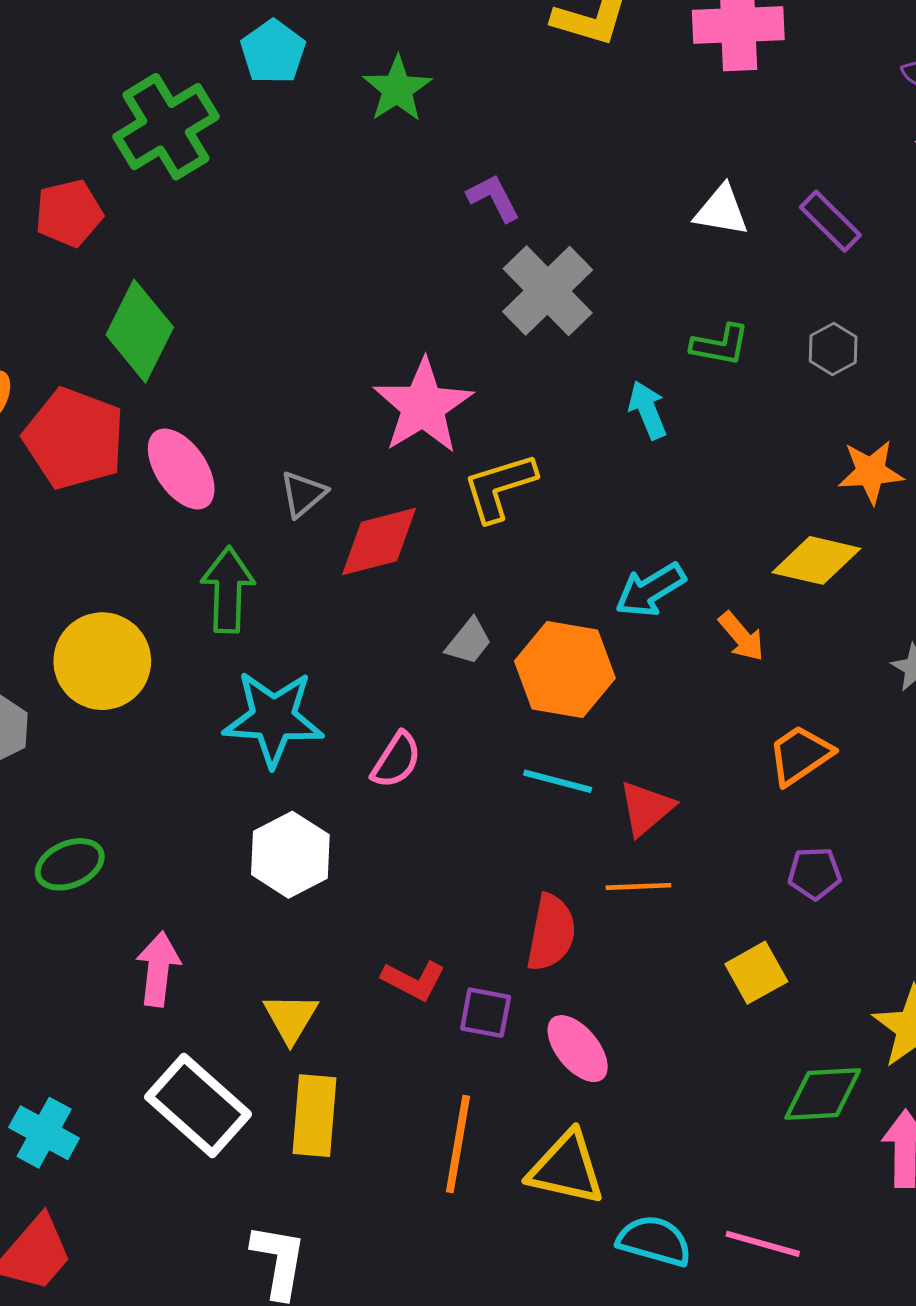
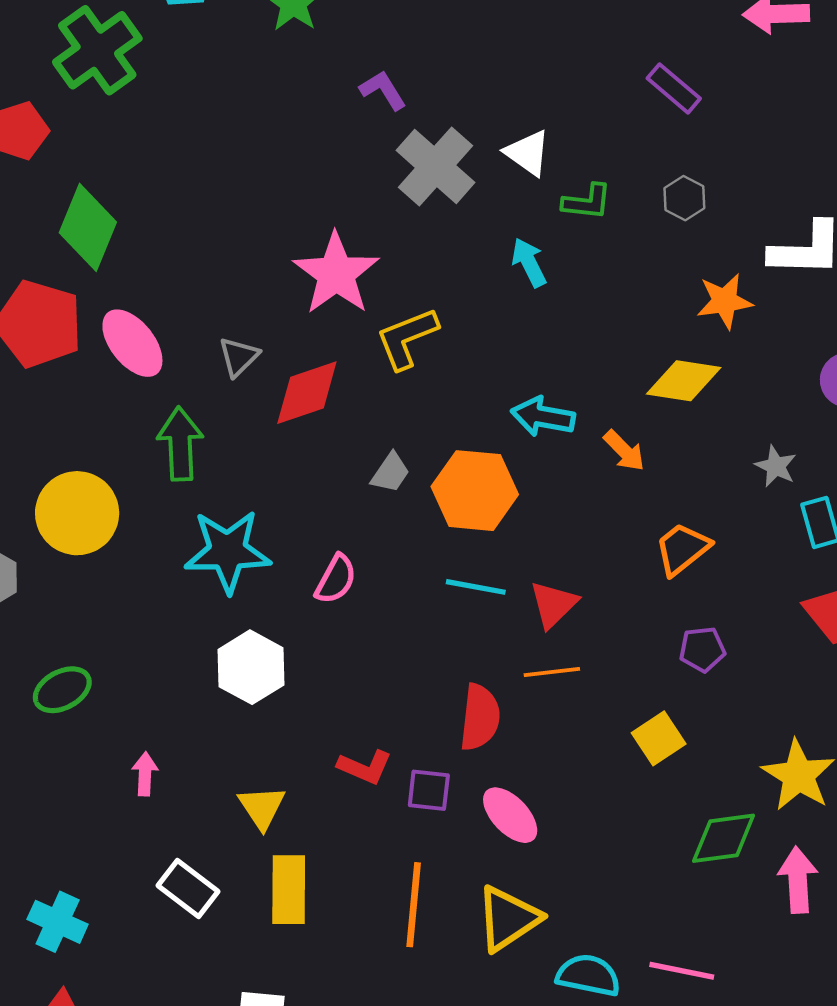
white triangle: (721, 211) -> (528, 153), moved, turned 30
cyan arrow: (650, 590) -> (543, 417), turned 46
pink arrow: (158, 969) -> (145, 774), size x0.7
white rectangle: (198, 1106) -> (188, 889), size x0.7
yellow triangle: (566, 1168) -> (508, 919), turned -42

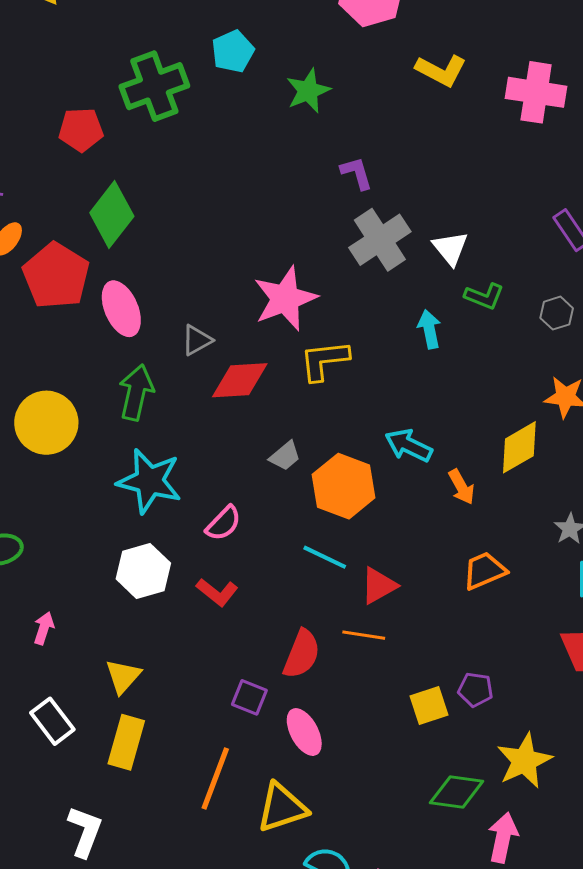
yellow diamond: (684, 381) -> (519, 447), turned -54
purple pentagon: (702, 649) -> (475, 690), moved
red L-shape: (365, 767) -> (217, 592), moved

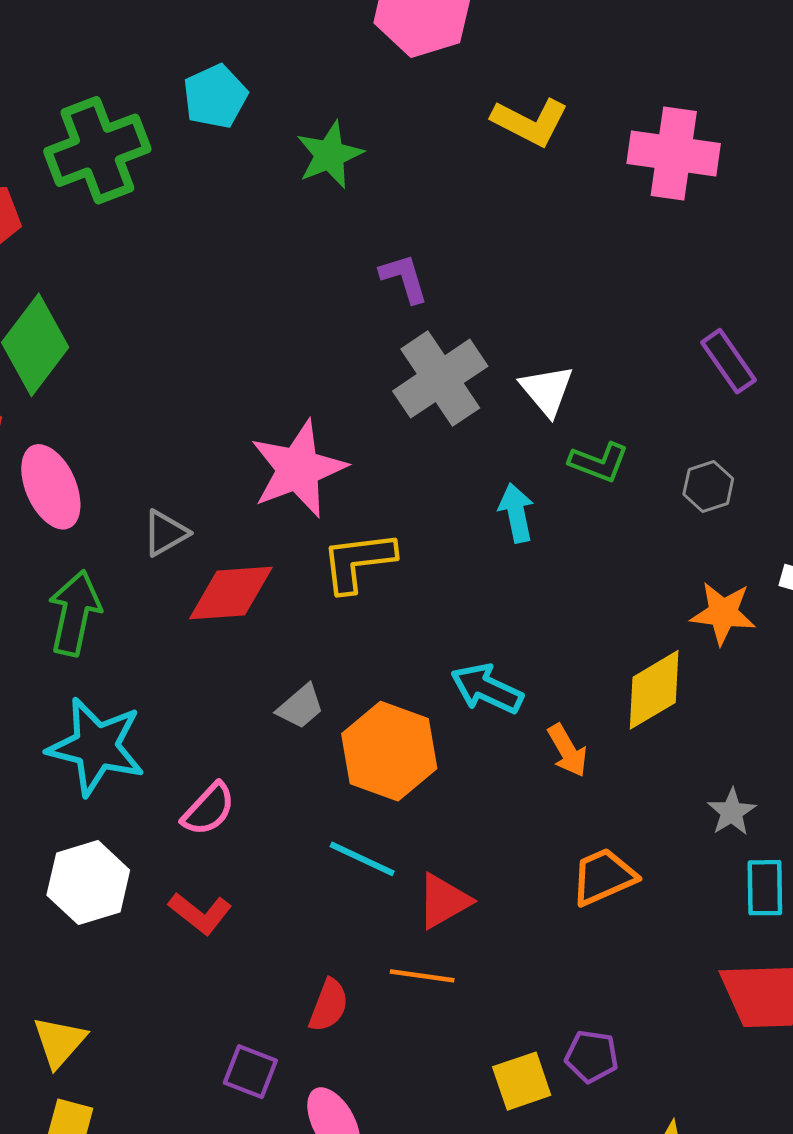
red semicircle: (302, 654) -> (329, 1005), size x0.7

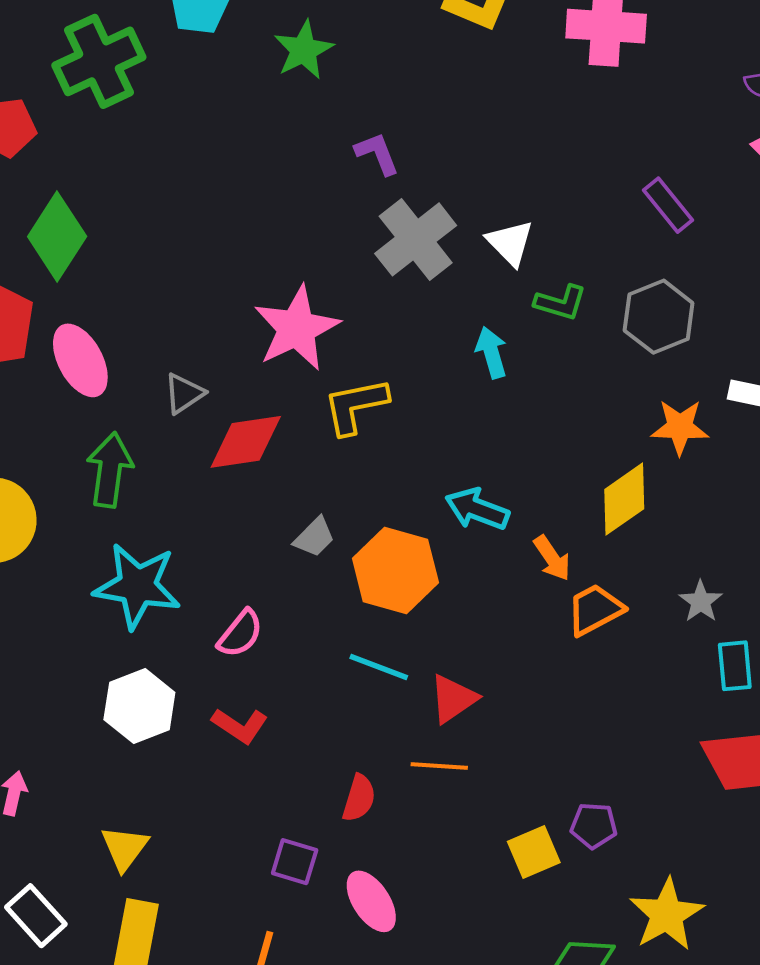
gray hexagon: (708, 487) -> (659, 317), size x1.6
orange trapezoid: (603, 877) -> (595, 610), moved

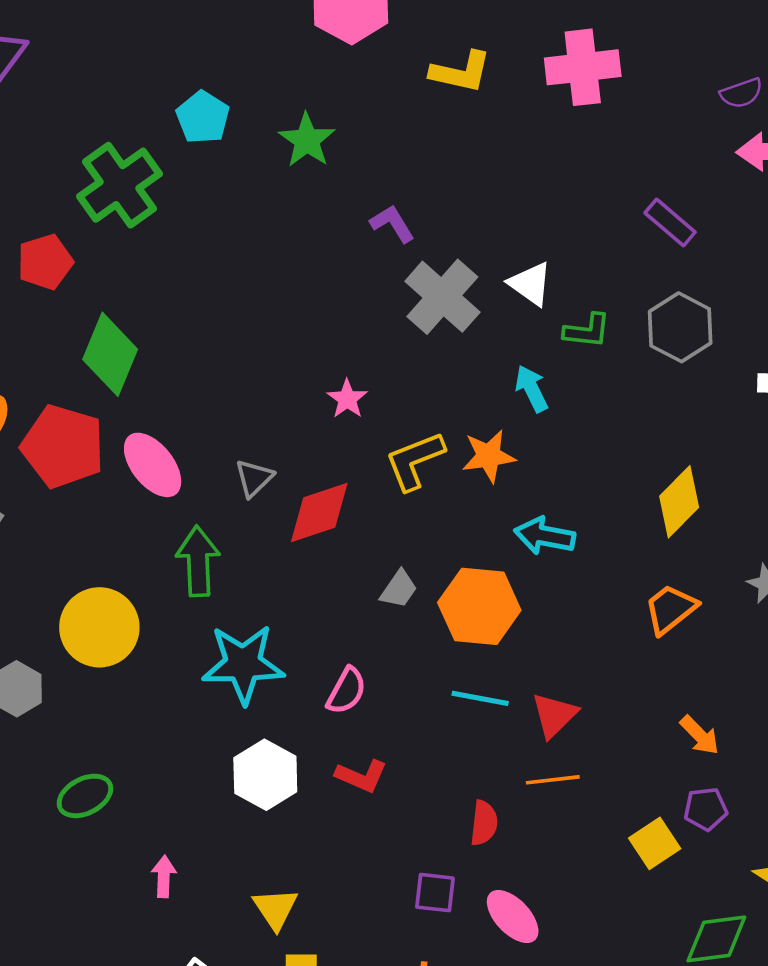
pink star: (297, 328) -> (347, 399), size x0.5
orange star: (680, 427) -> (489, 456), moved
orange arrow: (552, 558) -> (700, 735), moved

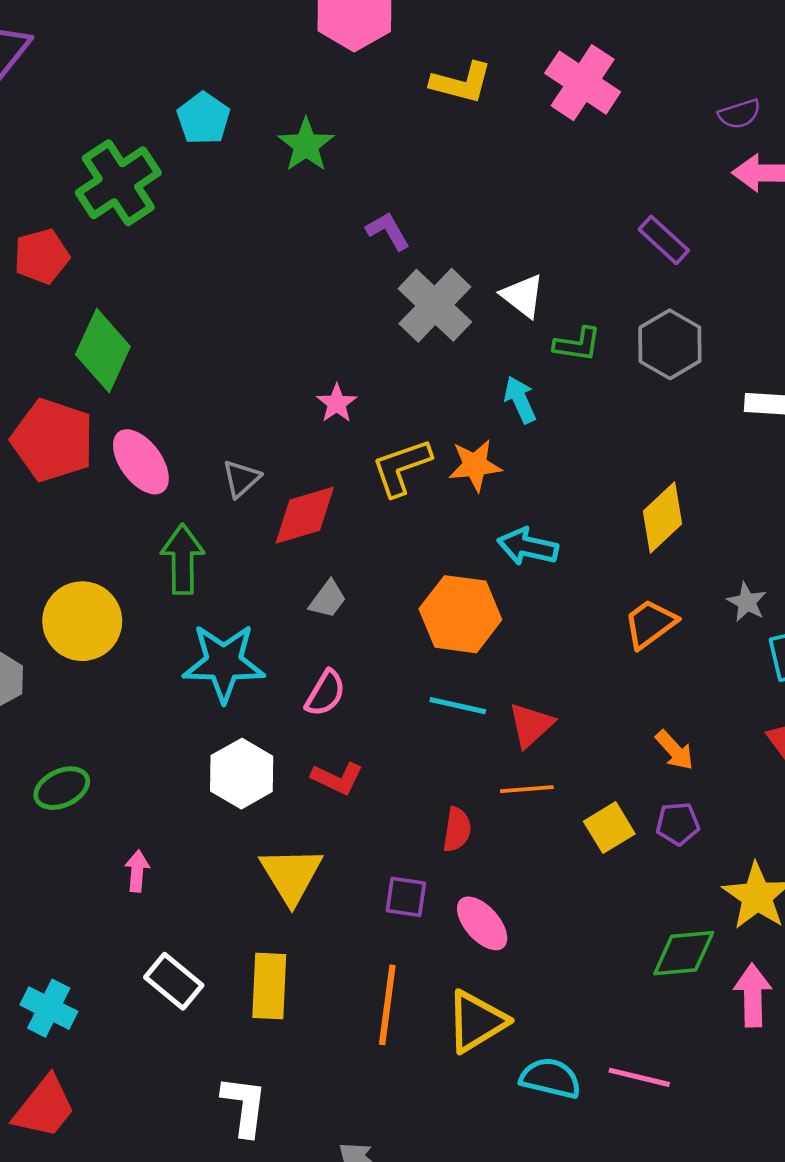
pink cross: (583, 67) -> (583, 83), turned 38
gray trapezoid: (399, 589) -> (328, 599), moved
yellow square: (655, 843) -> (609, 828), moved
yellow triangle: (275, 909) -> (291, 875), moved, size x1.4

